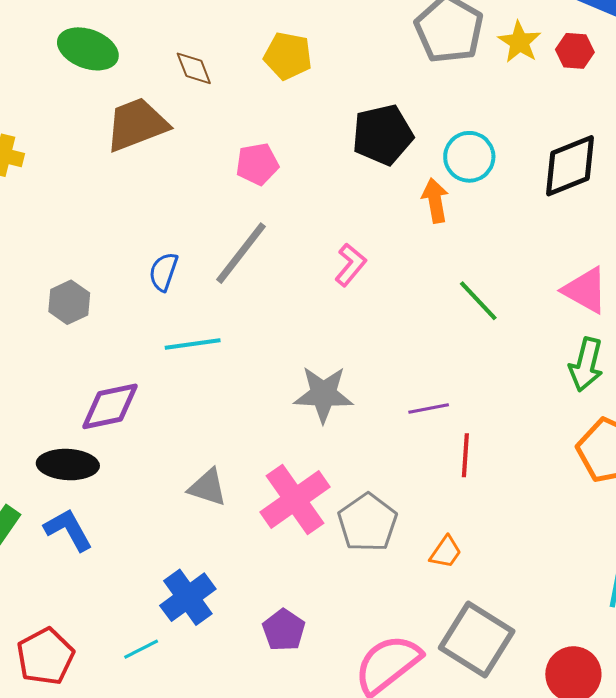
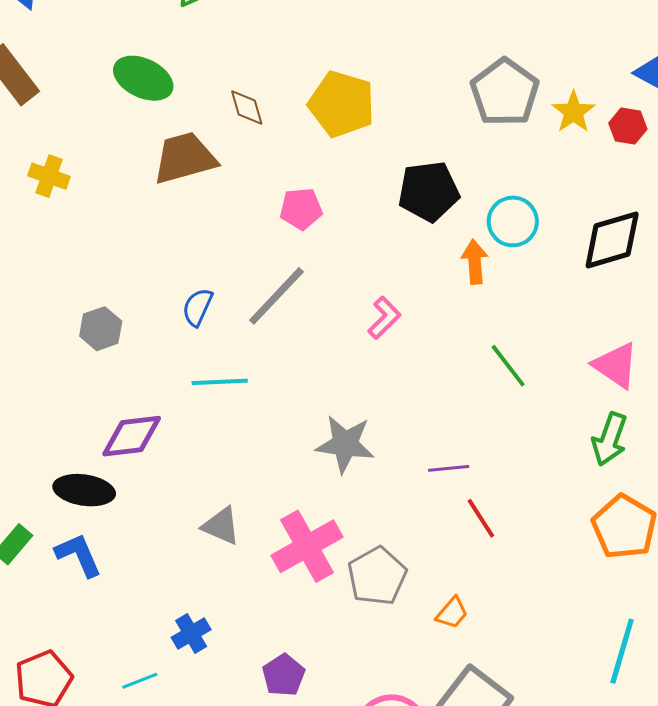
yellow pentagon: (288, 56) -> (342, 104), size x1.4
red line: (465, 455) -> (481, 518), turned -42
blue cross: (188, 597) -> (191, 634), size x0.7

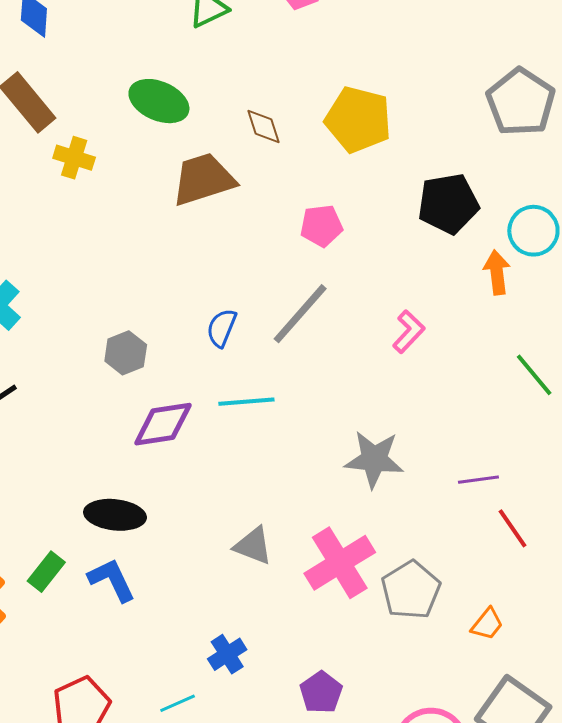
yellow cross: (49, 176) -> (74, 158), moved
purple diamond: (132, 436) -> (163, 424), moved

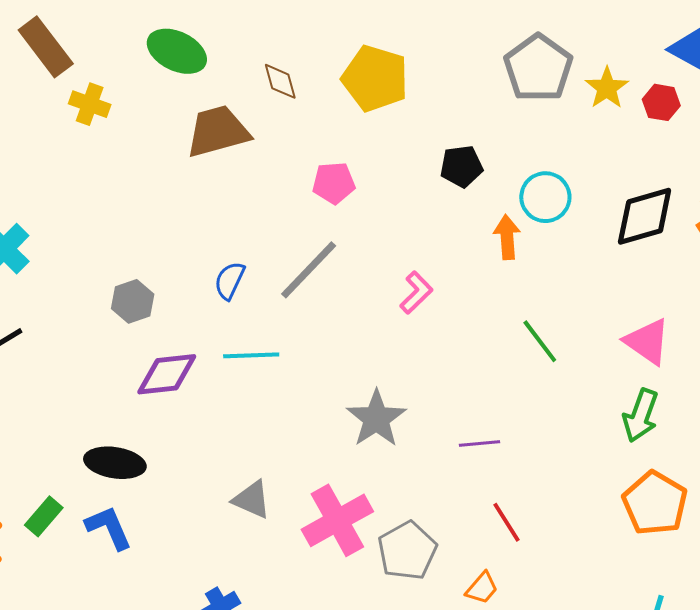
black pentagon: (448, 204) -> (461, 166), size x0.7
gray star: (374, 459) -> (376, 419), turned 30
red line: (512, 528) -> (506, 522), moved

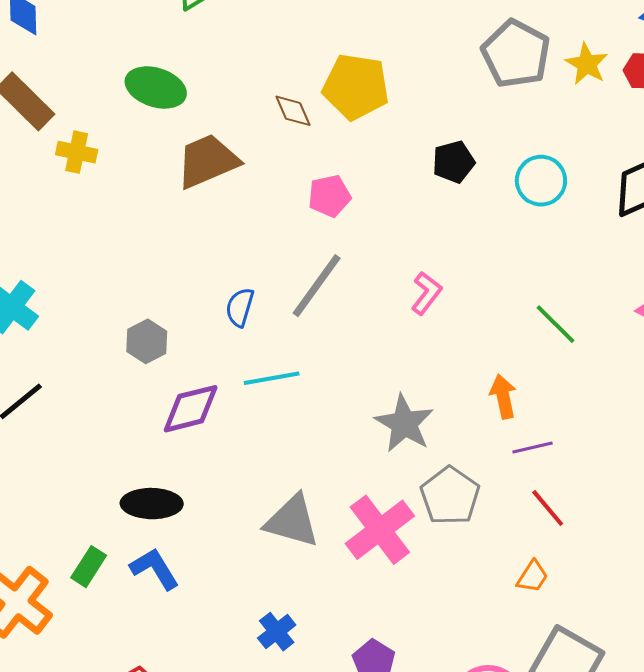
brown diamond: (280, 81) -> (293, 111), moved
orange arrow: (507, 237) -> (503, 397), moved
purple line: (480, 443) -> (533, 447), moved
gray triangle: (252, 500) -> (292, 521), size x1.4
gray pentagon: (407, 551) -> (450, 496), moved

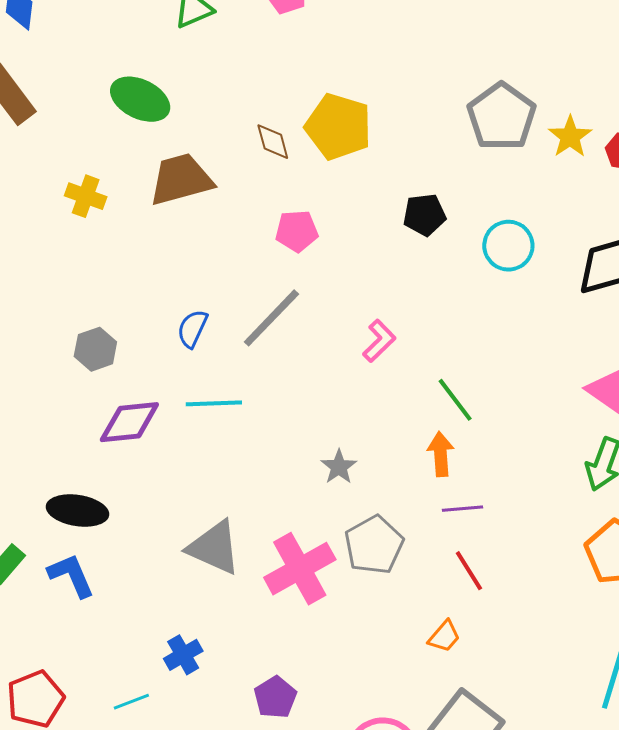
yellow cross: (77, 152) -> (86, 196), moved
green line: (555, 324) -> (455, 400), moved
gray star: (404, 423) -> (339, 467), size x0.6

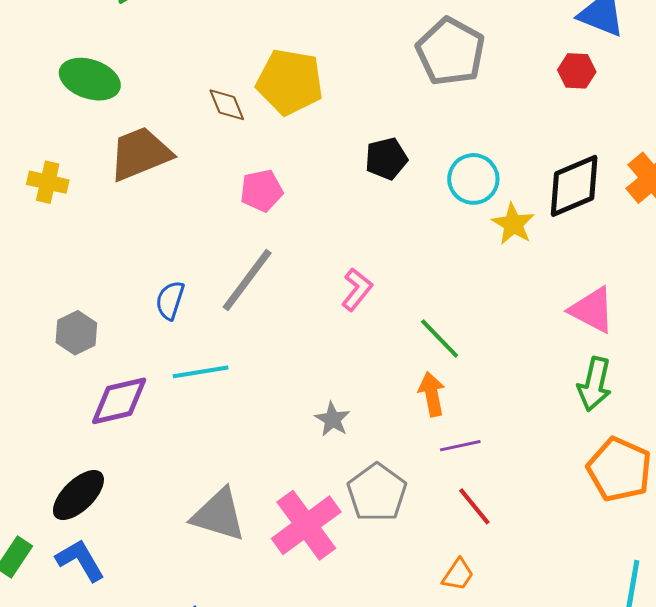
yellow star: (570, 137) -> (513, 224), moved
black ellipse: (77, 510) -> (78, 495), turned -46

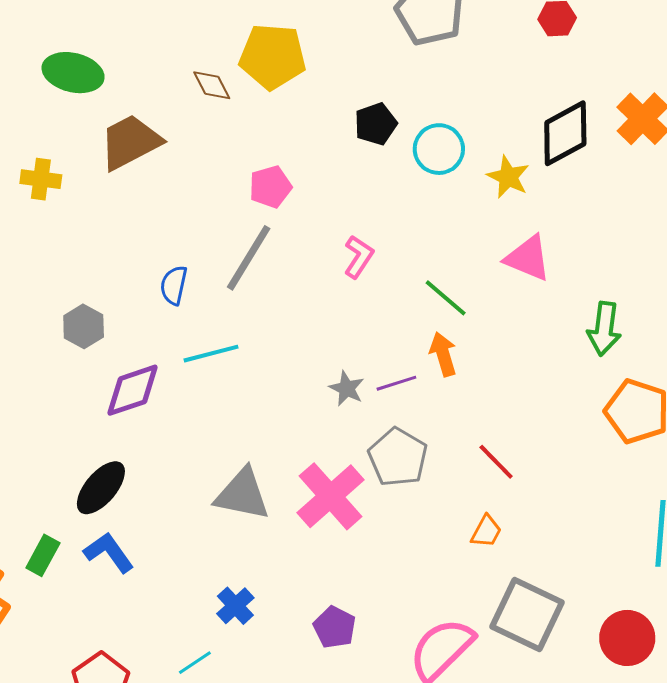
cyan circle: (473, 179) -> (439, 149), moved
pink pentagon: (262, 191) -> (270, 187), moved
pink triangle: (592, 310) -> (528, 258), moved
purple line: (460, 446) -> (396, 383), moved

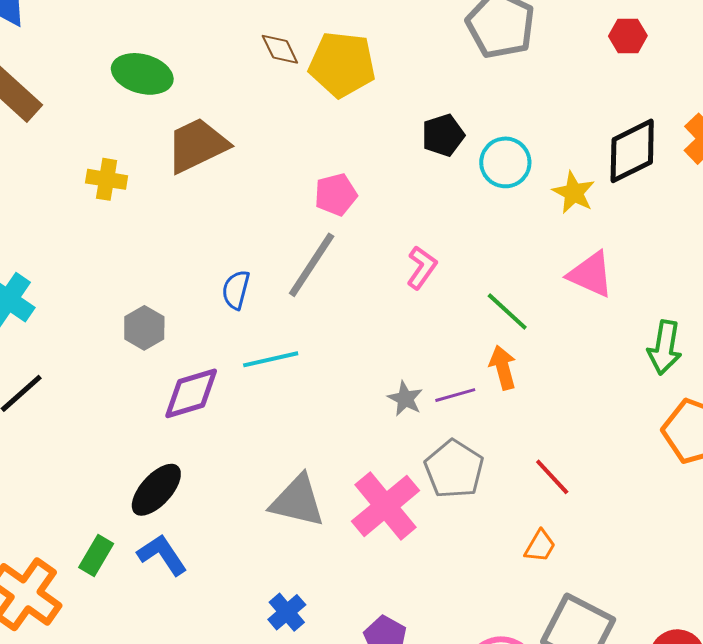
brown diamond: (212, 85) -> (280, 49), moved

